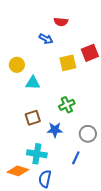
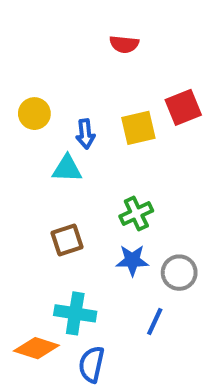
blue arrow: (46, 39) -> (85, 134), moved, turned 56
yellow circle: (17, 65) -> (34, 114), moved
blue star: (55, 130) -> (132, 260), moved

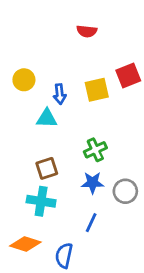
cyan cross: (75, 313) -> (41, 201), moved
blue line: (155, 322) -> (91, 223), moved

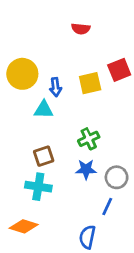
yellow circle: (24, 80) -> (22, 74), size x1.5
blue line: (91, 223) -> (107, 207), moved
blue semicircle: (64, 256) -> (87, 237), moved

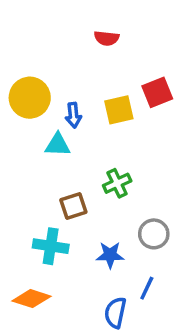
brown square: (44, 156) -> (73, 206), moved
blue star: (86, 169) -> (110, 255), moved
blue line: (107, 207) -> (147, 288), moved

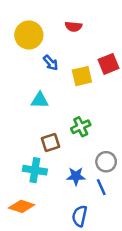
yellow circle: (30, 98) -> (29, 35), moved
blue arrow: (73, 115) -> (51, 63), moved, turned -35
blue line: (147, 288) -> (101, 187), moved, turned -49

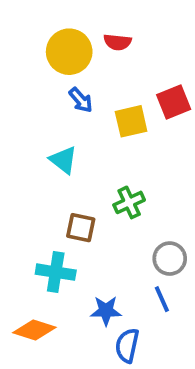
yellow circle: (29, 35) -> (69, 52), moved
cyan triangle: (40, 100) -> (63, 160), turned 36
brown square: (51, 142) -> (81, 228), turned 30
blue star: (76, 176) -> (106, 311), moved

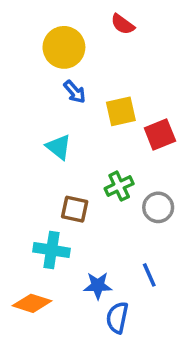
red semicircle: (118, 42) -> (123, 24), moved, turned 30
red square: (174, 102) -> (160, 134), moved
gray circle: (170, 259) -> (158, 207), moved

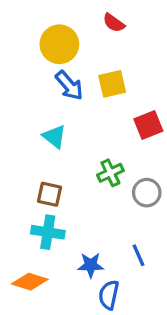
blue arrow: (75, 92) -> (69, 85), size x1.4
yellow square: (121, 111) -> (112, 84), moved
brown square: (75, 209) -> (49, 194), moved

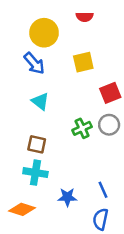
red semicircle: (114, 23) -> (85, 17), turned -35
blue arrow: (69, 85) -> (34, 63), moved
gray circle: (147, 193) -> (109, 125), moved
blue semicircle: (109, 295) -> (100, 219), moved

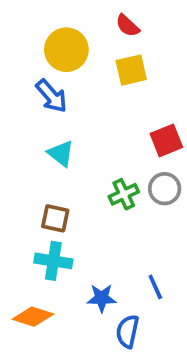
red semicircle: (85, 17) -> (128, 26), turned 42
yellow square: (83, 62) -> (131, 70), moved
blue semicircle: (100, 219) -> (128, 331), moved

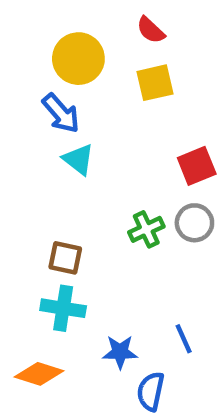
cyan triangle: (61, 153) -> (78, 159), moved

